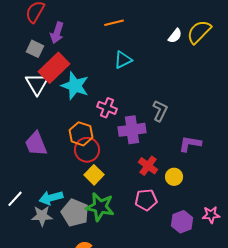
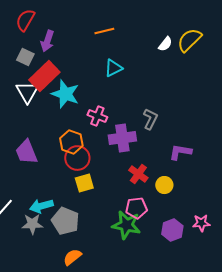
yellow square: (94, 175) -> (84, 183), turned 30
green star: (100, 207) -> (126, 225), moved

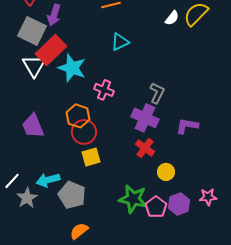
gray square: (25, 57) -> (32, 31), size x1.6
purple cross: (122, 138) -> (145, 118), moved, turned 32
yellow circle: (164, 185) -> (166, 172), moved
pink pentagon: (136, 208) -> (156, 207), moved, turned -30
gray star: (32, 224) -> (27, 198), moved, turned -30

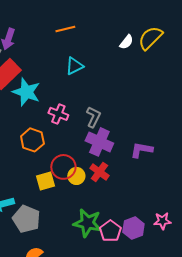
gray L-shape: (157, 93) -> (93, 117), moved
red circle: (84, 132) -> (63, 167), moved
yellow circle: (166, 172) -> (76, 176), moved

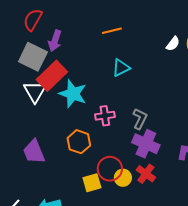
pink cross: (58, 114) -> (105, 116), turned -30

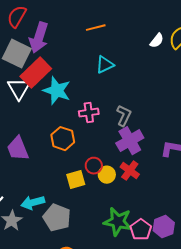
purple arrow: (55, 41) -> (39, 38), size x1.4
purple cross: (146, 144) -> (130, 141), turned 36
red circle: (110, 169) -> (94, 166), size x0.7

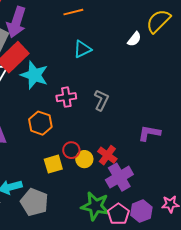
white semicircle: (157, 41) -> (134, 39), moved
purple cross: (130, 141) -> (119, 177), moved

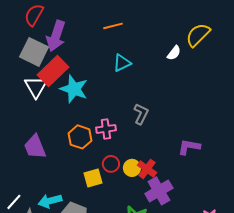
pink cross: (66, 97) -> (106, 129), moved
yellow circle: (84, 159) -> (132, 168), moved

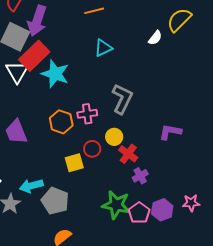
gray L-shape: (141, 114) -> (122, 99), size x1.4
yellow circle: (132, 168) -> (114, 137), moved
purple cross: (159, 191) -> (140, 176), size x0.6

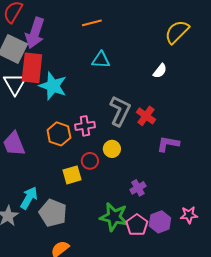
white semicircle: (155, 38) -> (160, 71), moved
cyan triangle: (103, 48) -> (101, 60), turned 30
red rectangle: (34, 56) -> (32, 68), turned -40
red cross: (128, 154) -> (146, 116), moved
cyan arrow: (31, 186) -> (29, 198), turned 135

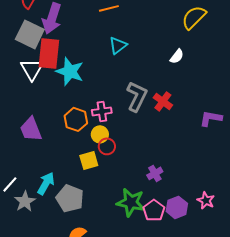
cyan triangle: (101, 60) -> (118, 45), turned -42
purple L-shape: (168, 144) -> (211, 118), moved
yellow circle: (112, 149) -> (100, 134), moved
pink star: (189, 215) -> (206, 200), turned 30

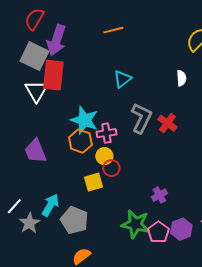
cyan triangle: (118, 45) -> (122, 79), moved
white semicircle: (177, 56) -> (181, 78), turned -42
cyan star: (70, 71) -> (84, 120), moved

